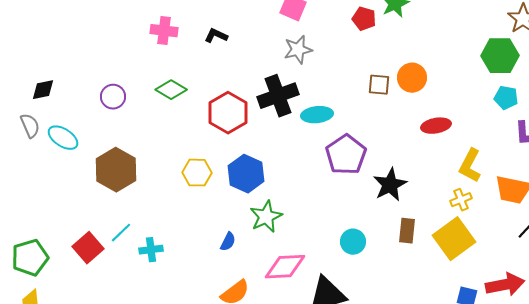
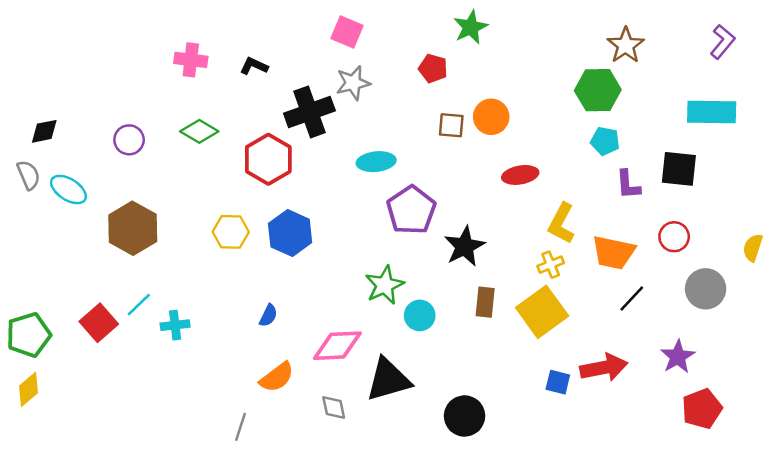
red pentagon: (364, 19) -> (433, 68), moved
black cross: (278, 96) -> (309, 112), moved
green star: (266, 217) -> (385, 285), moved

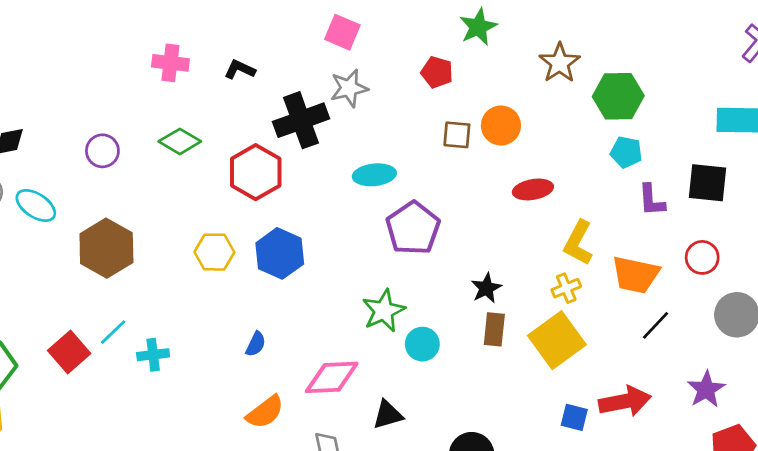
brown star: (626, 45) -> (560, 63), moved
black star: (465, 246) -> (486, 288), moved, size x0.7
black triangle: (388, 380) -> (388, 415), size x0.6

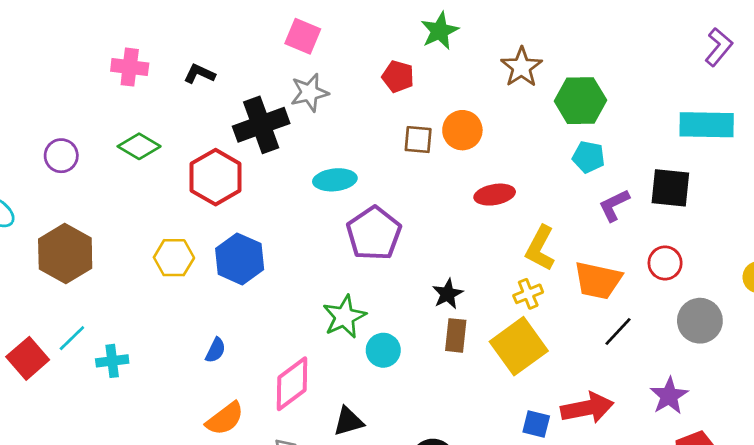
purple L-shape: (652, 200) -> (614, 205), turned 68
pink diamond: (332, 377) -> (292, 384), turned -34

